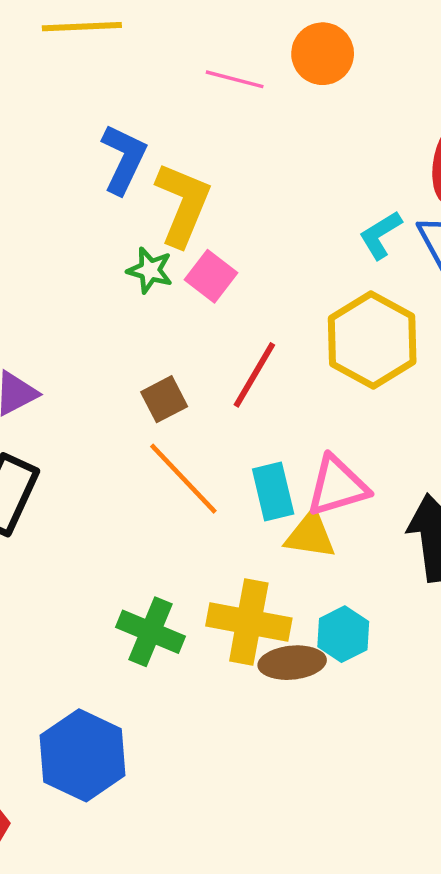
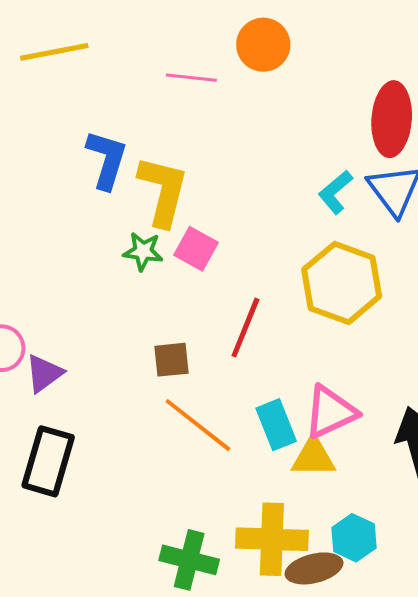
brown square: (164, 399) -> (171, 360), turned 30

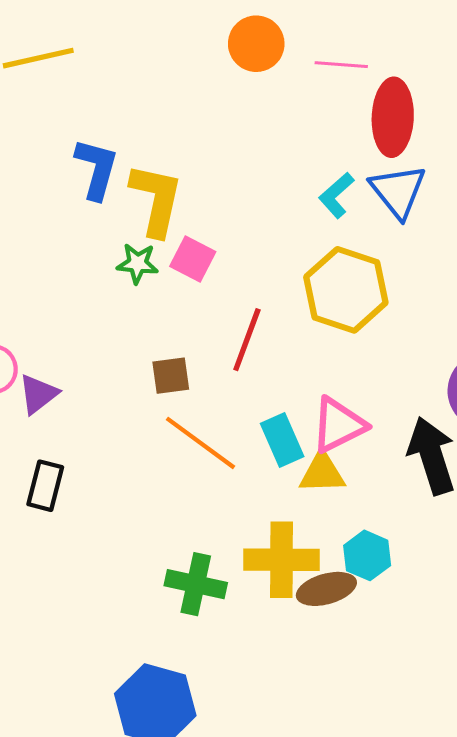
pink line: (191, 78) -> (341, 65), moved
black rectangle: (48, 461) -> (45, 486), size x0.7

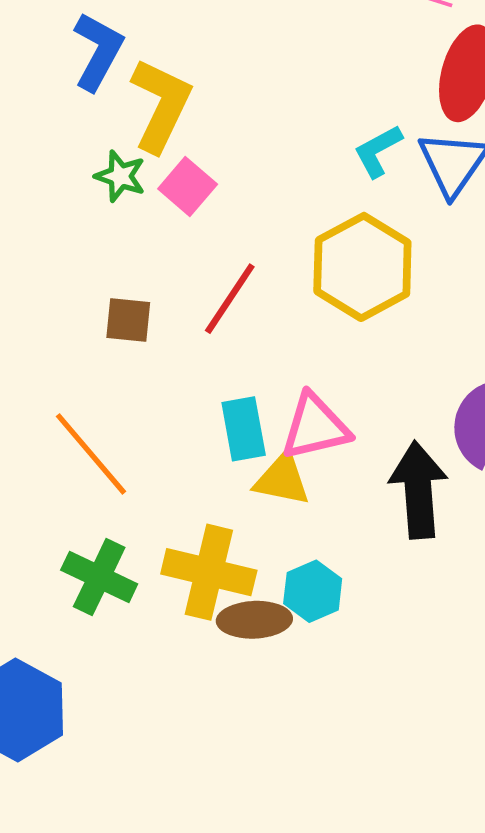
orange line: (201, 443) -> (91, 454), moved

